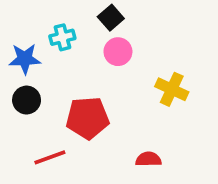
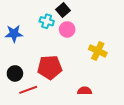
cyan cross: (62, 37) -> (47, 21), moved, turned 32
black circle: (27, 100) -> (15, 73), moved

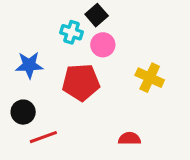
blue star: (14, 34) -> (29, 65), moved
red pentagon: (50, 67) -> (81, 82), moved

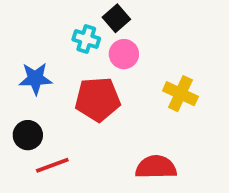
red semicircle: (129, 139) -> (156, 167), size x1.5

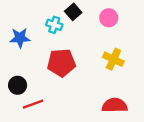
pink circle: (124, 54) -> (109, 18), moved
blue star: (35, 79) -> (20, 38), moved
red semicircle: (156, 167) -> (115, 105), moved

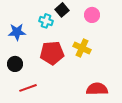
yellow cross: (113, 59) -> (82, 48), moved
black circle: (18, 85) -> (15, 64), moved

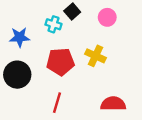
black circle: (15, 64) -> (17, 75), size x1.5
red line: (28, 88) -> (57, 103), moved, turned -54

